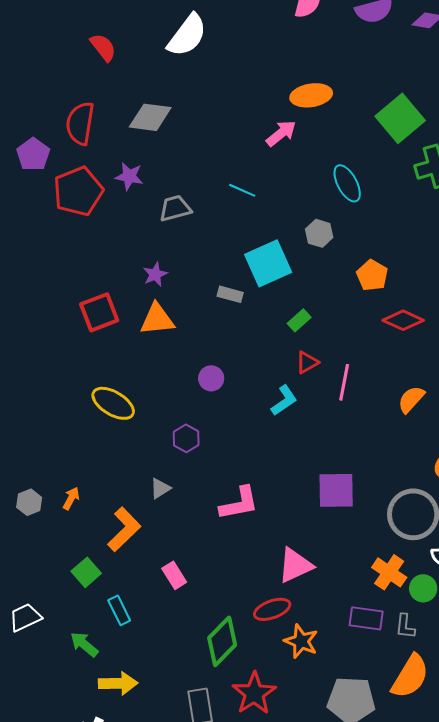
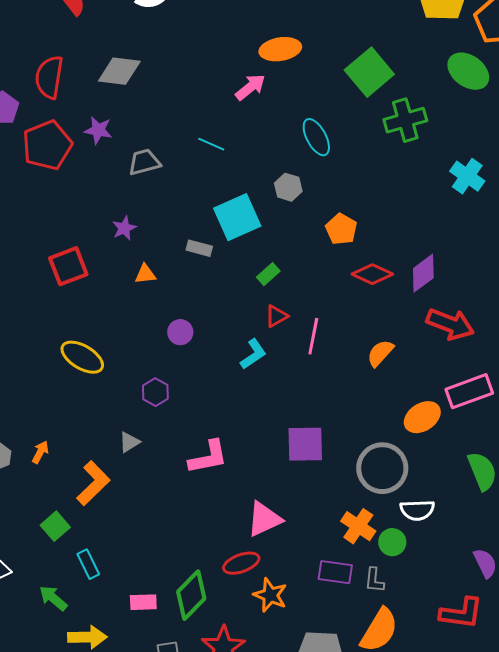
orange triangle: (157, 319) -> (145, 274), moved, size x0.6
pink rectangle: (174, 575) -> (143, 602), moved, turned -60

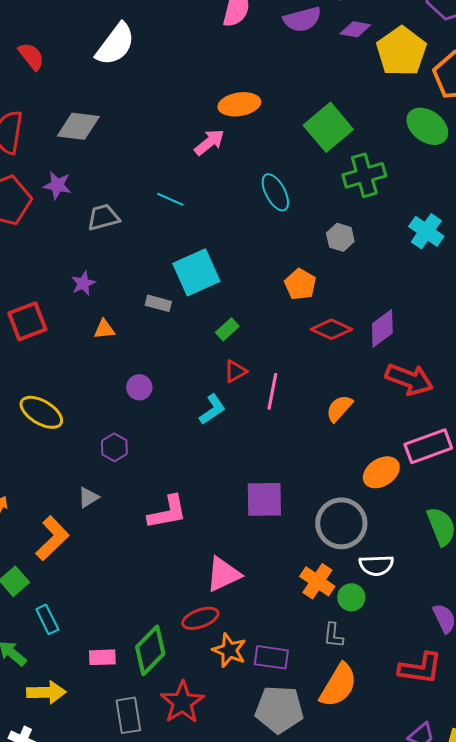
gray hexagon: (288, 187) -> (340, 237), moved
purple rectangle: (335, 572) -> (271, 657), moved

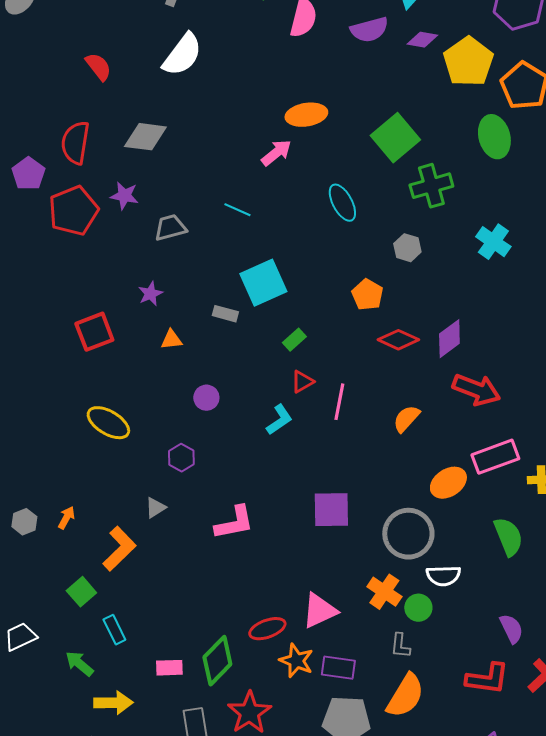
green ellipse: (427, 126) -> (494, 137), turned 39
pink triangle: (223, 574) -> (319, 611), moved

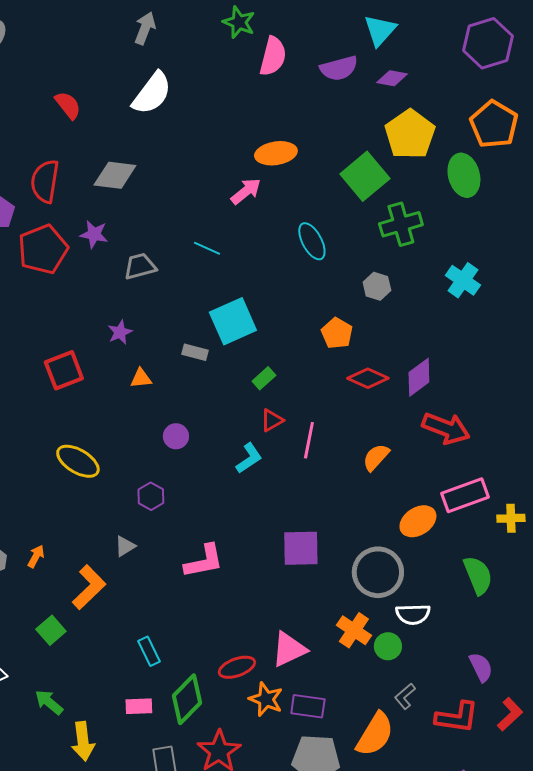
yellow pentagon: (468, 62) -> (410, 134), moved
cyan rectangle: (114, 630) -> (149, 651), moved
gray L-shape: (400, 646) -> (405, 696), moved, turned 44
yellow arrow: (113, 703) -> (83, 741), turned 84

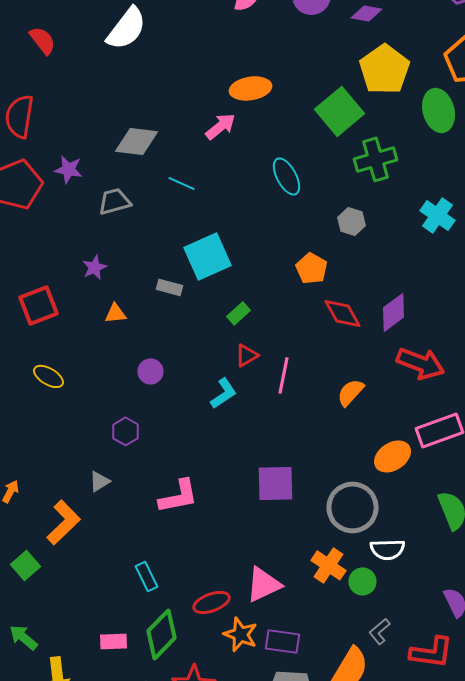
gray diamond: (115, 175) -> (136, 141), moved
red diamond: (368, 378) -> (342, 313), turned 36
yellow ellipse: (78, 461) -> (48, 376), moved, size x0.7
cyan rectangle: (149, 651) -> (146, 576), moved

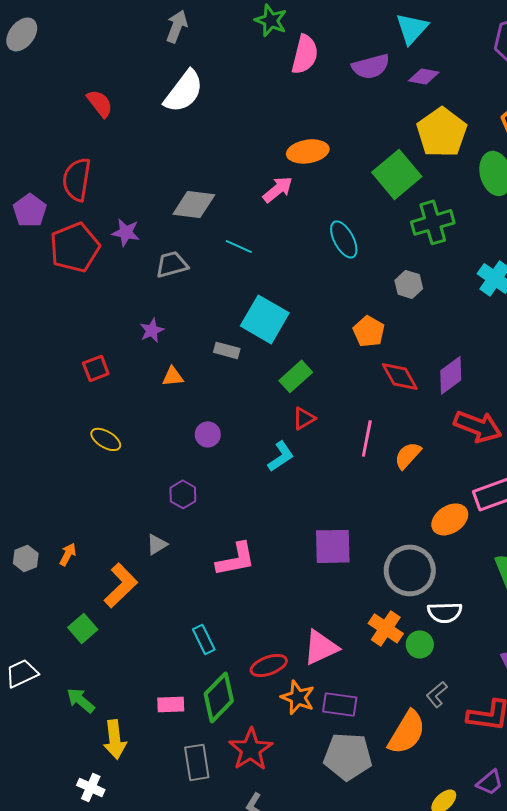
cyan square: (208, 256) -> (265, 319), turned -36
red square: (38, 305) -> (96, 368), size x0.7
green rectangle: (238, 313) -> (296, 376), size x1.4
pink line: (284, 375) -> (367, 438), moved

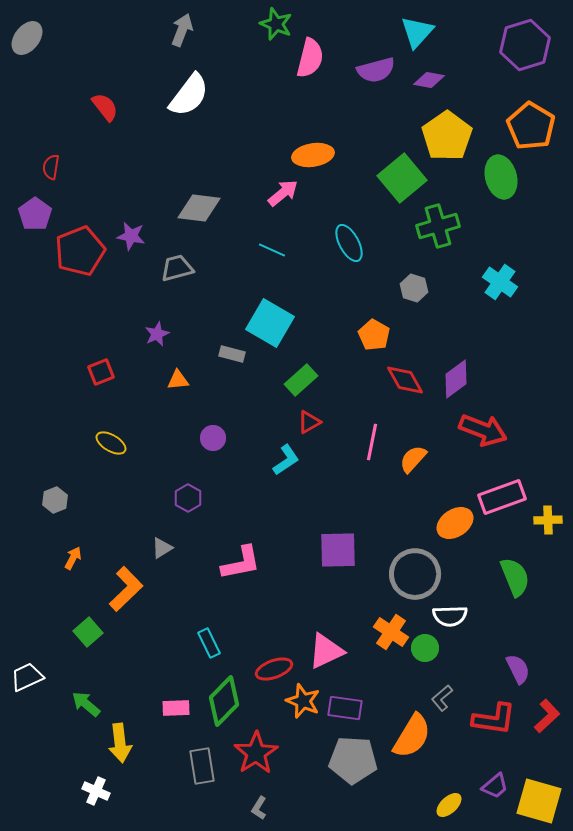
red semicircle: (77, 179) -> (51, 167), moved, size x0.6
cyan line: (239, 246) -> (272, 250), moved
gray hexagon: (26, 558) -> (55, 500), moved

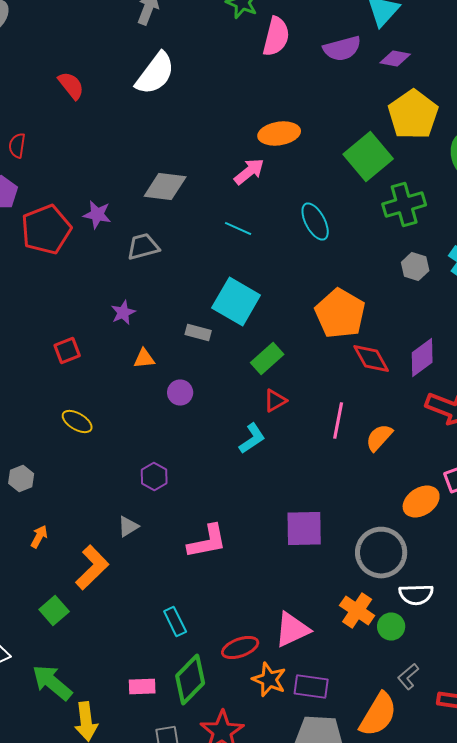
gray hexagon: (414, 288) -> (415, 266), moved
orange pentagon: (374, 335) -> (340, 314), size x1.6
purple circle: (213, 438) -> (180, 392), moved
green arrow: (86, 704) -> (52, 682), size x1.4

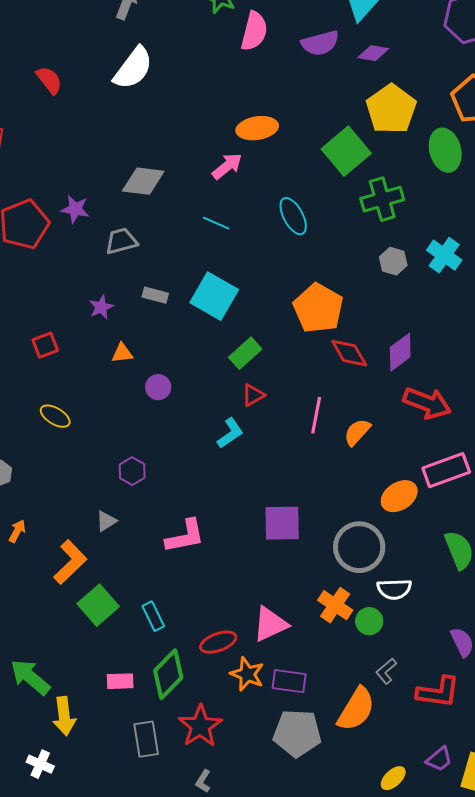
gray rectangle: (198, 332) -> (155, 295), moved
green square: (54, 610) -> (98, 605), moved, size x1.4

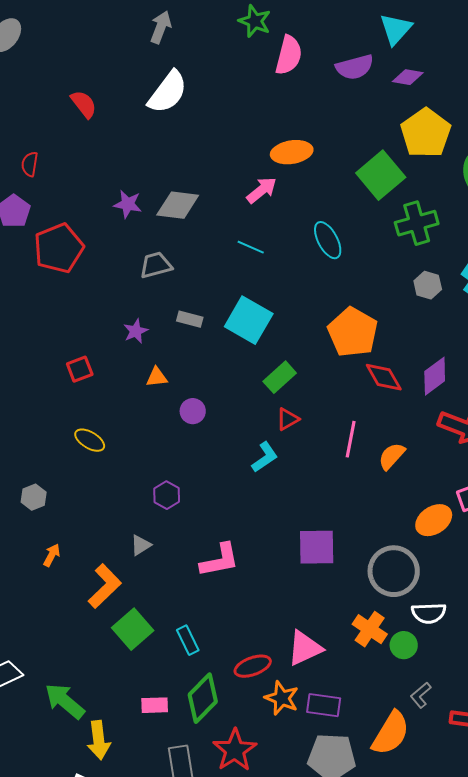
purple star: (75, 209) -> (128, 204), moved

